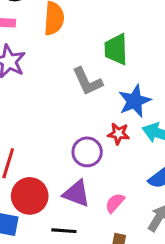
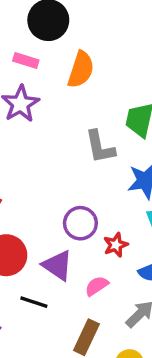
red star: (118, 134) -> (116, 245), moved, turned 30

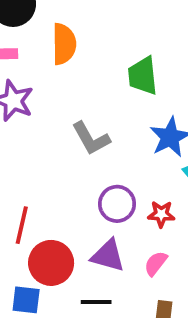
gray L-shape: (100, 147) -> (91, 138), moved
red star: (116, 245) -> (161, 214), turned -30

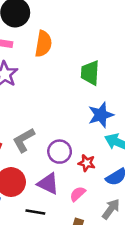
gray L-shape: (91, 138) -> (24, 140), moved, turned 80

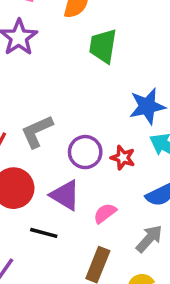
green trapezoid: (90, 73) -> (103, 46), moved
red star: (87, 163) -> (123, 158), moved

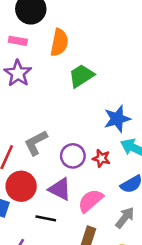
green trapezoid: (103, 46) -> (81, 76), turned 52
pink semicircle: (105, 213) -> (91, 201), size x1.5

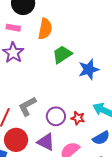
blue star: (117, 119) -> (89, 69), moved

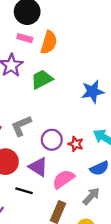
pink rectangle: (13, 28) -> (25, 38), moved
green trapezoid: (62, 54) -> (42, 79), moved

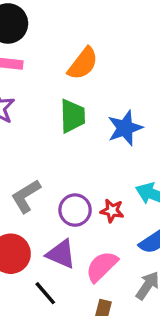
orange semicircle: (49, 42) -> (83, 64), moved, turned 30
green trapezoid: (42, 79) -> (73, 116), moved, turned 125
black line: (24, 191) -> (45, 293), turned 42

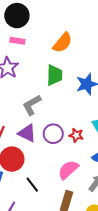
gray L-shape: (26, 196) -> (32, 105), moved
purple triangle: (61, 254) -> (27, 133), moved

